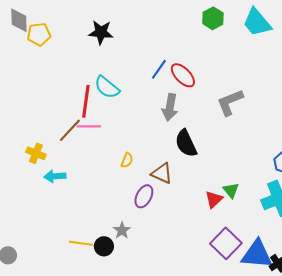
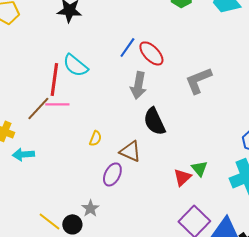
yellow line: (81, 243) -> (49, 221), turned 30

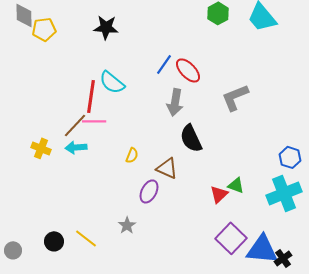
cyan arrow: (23, 154) -> (76, 147), moved
green triangle: (199, 168) -> (236, 185), turned -30
black circle: (72, 224) -> (54, 241), moved

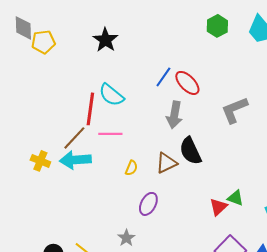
black star: (106, 27) -> (105, 40), turned 30
pink line: (94, 121) -> (110, 134), moved
cyan arrow: (76, 147) -> (75, 160), size x1.4
brown triangle: (167, 168) -> (166, 163), moved, turned -50

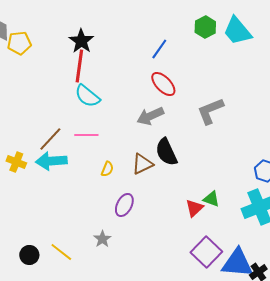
green hexagon: (217, 26) -> (205, 27), moved
blue line: (163, 77) -> (159, 49), moved
red line: (90, 109) -> (79, 66), moved
gray arrow: (174, 115) -> (150, 116), turned 56

